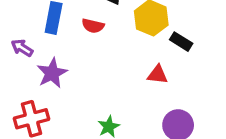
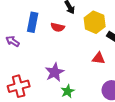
purple star: (52, 73) -> (55, 72), moved

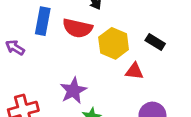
yellow hexagon: (95, 22) -> (114, 43), moved
red semicircle: (58, 27) -> (77, 28), size x1.5

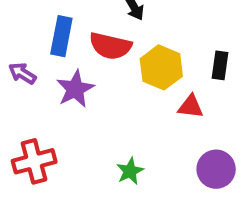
black rectangle: (155, 42) -> (220, 65), turned 66
purple star: (73, 91) -> (75, 89), moved

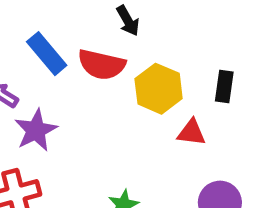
blue rectangle: (61, 36) -> (47, 54), turned -51
purple star: (75, 89) -> (36, 130), moved

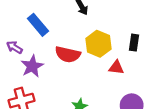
red semicircle: (102, 65) -> (68, 54), moved

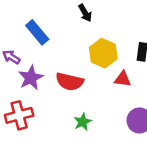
red semicircle: (68, 54) -> (70, 82), moved

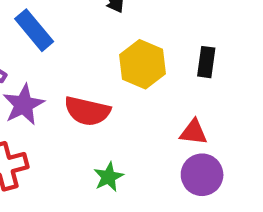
red triangle: (123, 79) -> (194, 132), moved

